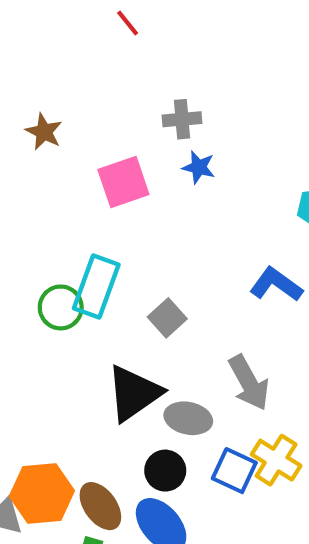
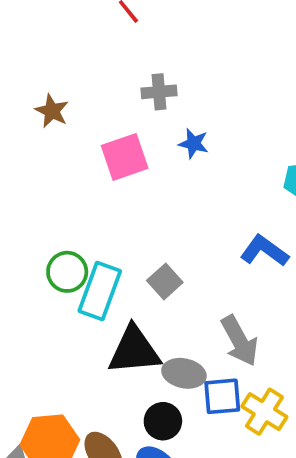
gray cross: (182, 119) -> (159, 92), moved
cyan rectangle: (96, 287) -> (100, 291), moved
black triangle: (134, 393) -> (134, 350), turned 30
blue square: (234, 471) -> (222, 396), moved, turned -30

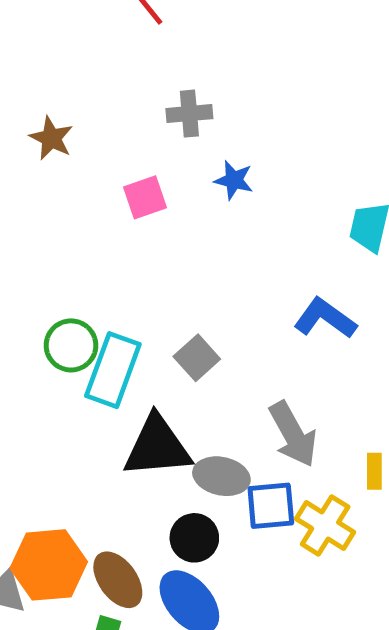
pink square: (125, 157) -> (145, 197), size x0.7

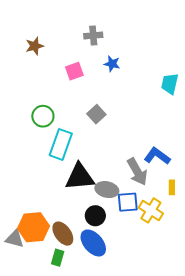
brown star: (51, 138) -> (35, 46), turned 30
blue L-shape: (325, 318) -> (157, 156), moved
green circle: (71, 345) -> (43, 116), moved
gray square: (197, 358) -> (96, 114), moved

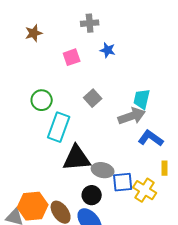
cyan trapezoid: (170, 84) -> (142, 99), moved
gray arrow: (137, 172) -> (132, 116), moved, turned -80

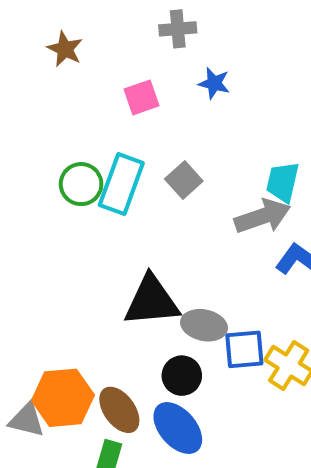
brown star: (34, 33) -> (65, 49), turned -30
cyan rectangle: (59, 127) -> (121, 184), moved

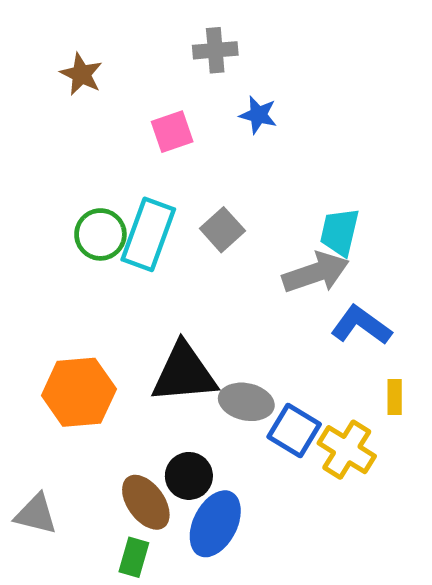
blue square: (244, 349) -> (294, 431), turned 36
black circle: (182, 376) -> (189, 476), moved
orange hexagon: (63, 398) -> (79, 392), moved
blue ellipse: (178, 428) -> (215, 524), turned 68

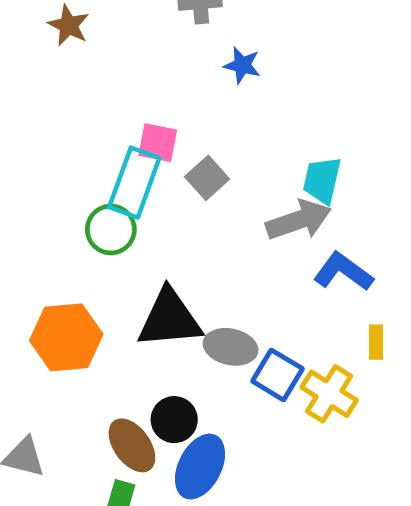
pink square: (172, 132) -> (158, 143), moved, turned 30
green circle: (100, 234) -> (111, 229), moved

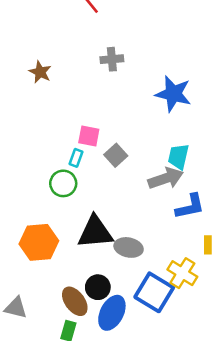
blue star: (242, 65) -> (173, 94), moved, size x1.8
cyan rectangle: (134, 183) -> (76, 158), size x0.5
blue L-shape: (343, 272) -> (190, 207), turned 132
blue square: (277, 375) -> (154, 292), moved, size x1.4

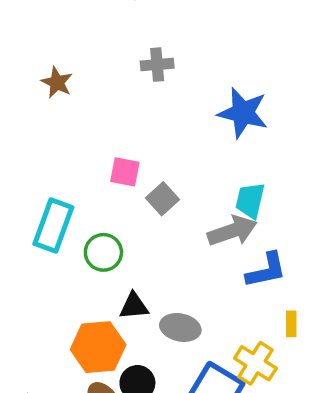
cyan rectangle: (76, 158) -> (53, 226), moved, size x2.0
green circle: (63, 183) -> (103, 252), moved
black triangle: (95, 232) -> (134, 306), size x0.6
orange hexagon: (39, 242) -> (98, 347), moved

